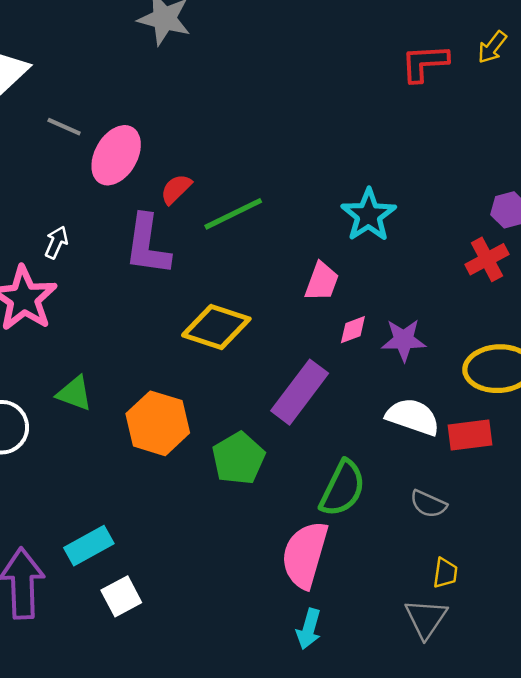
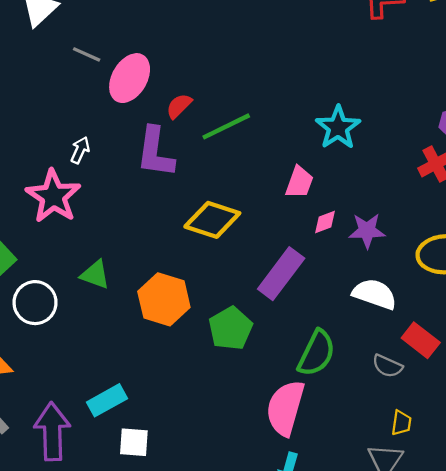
red rectangle: (470, 435) -> (421, 340), moved, turned 45
white square: (121, 596) -> (134, 442), turned 32

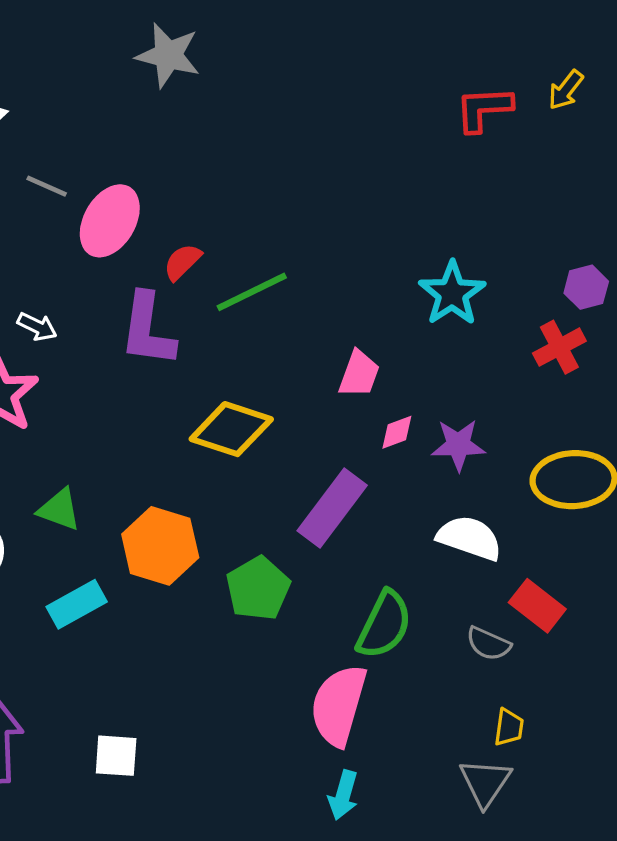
cyan star: (338, 127) -> (452, 293), moved
white arrow: (80, 150) -> (37, 327), turned 92
cyan rectangle: (107, 400) -> (77, 604), moved

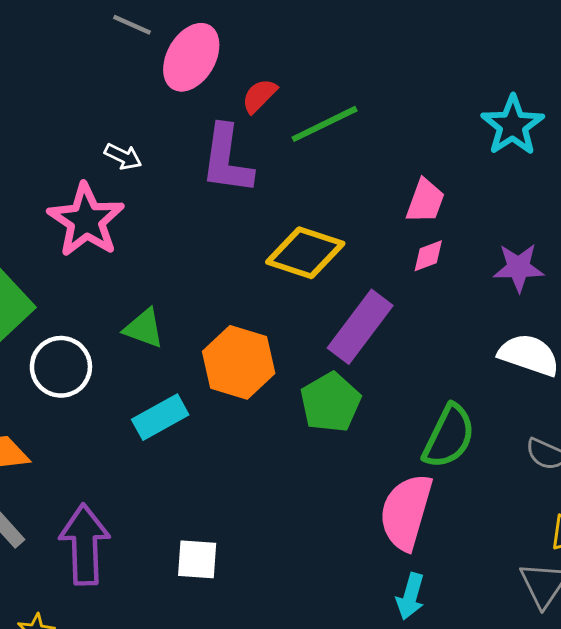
pink diamond: (397, 432) -> (428, 256), moved
purple rectangle: (332, 508) -> (360, 327), moved

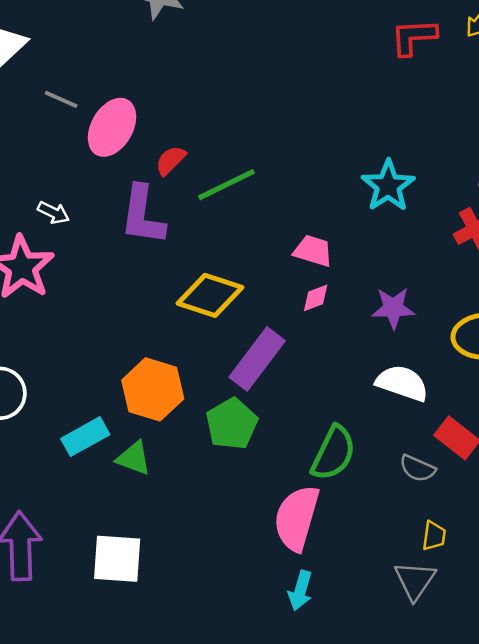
pink trapezoid: (425, 201) -> (313, 251), turned -93
green triangle: (144, 328) -> (134, 458), moved
white square: (197, 559) -> (117, 559), size x1.4

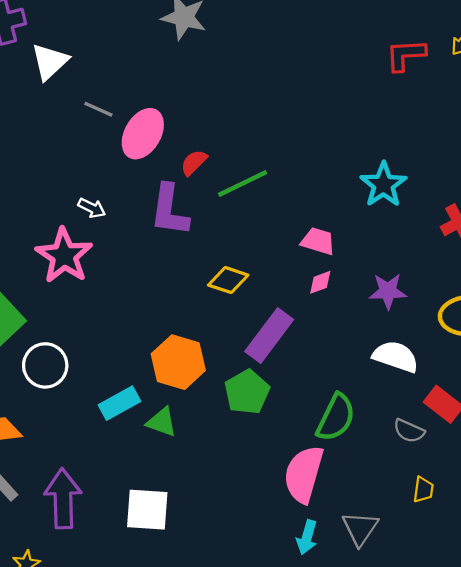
yellow diamond: (210, 295) -> (228, 280), size x0.7
gray triangle: (415, 580) -> (360, 528), moved

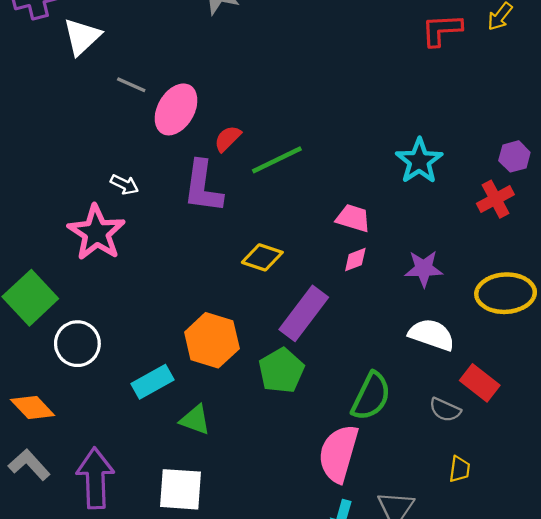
green triangle: (162, 422) -> (195, 420), moved

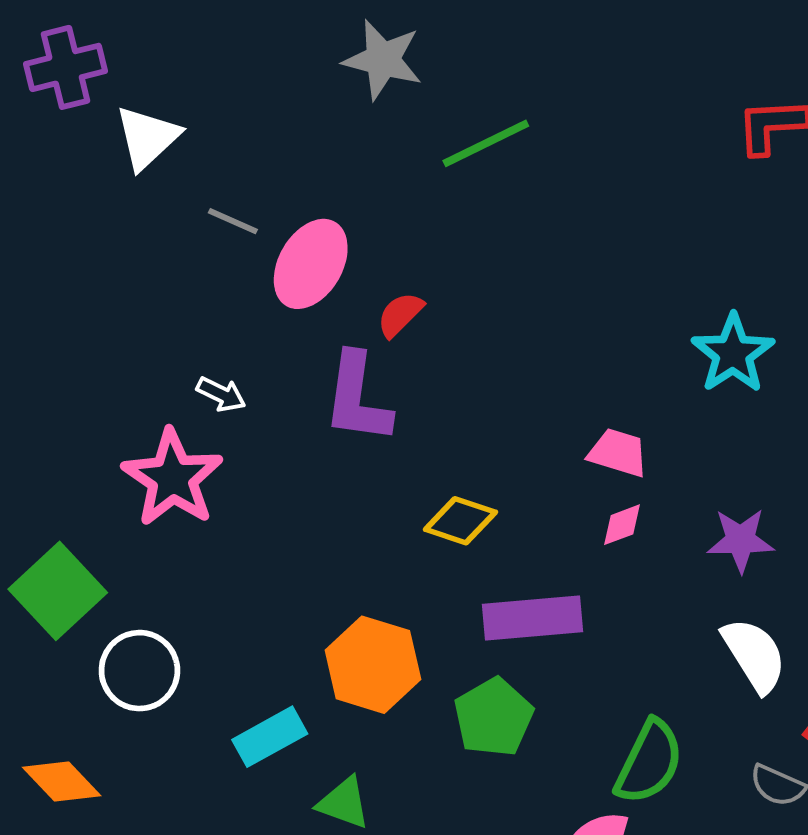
green line: (277, 160) -> (486, 143), moved
purple rectangle: (304, 313) -> (532, 618), turned 48
white semicircle: (432, 335) -> (754, 655), turned 39

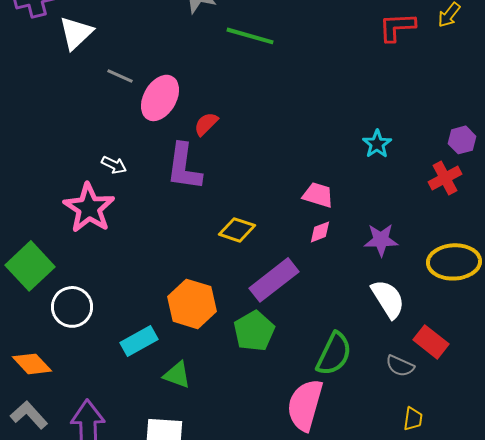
green line: (486, 143) -> (250, 36), turned 42
cyan star: (733, 353) -> (377, 144), size x0.7
purple rectangle: (532, 618) -> (274, 280), turned -33

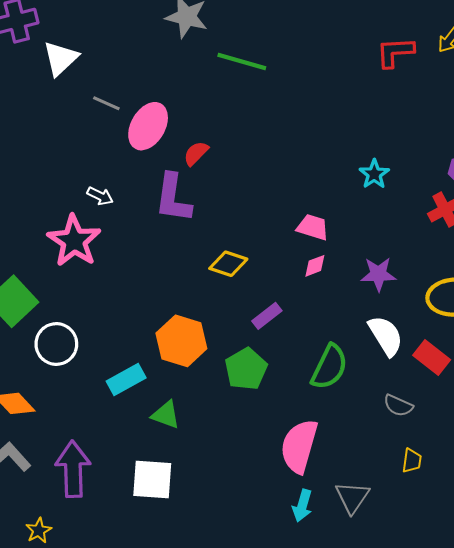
purple rectangle: (274, 280) -> (267, 316), size x0.6
red rectangle: (431, 342) -> (432, 358), moved
green semicircle: (334, 354) -> (329, 367), moved

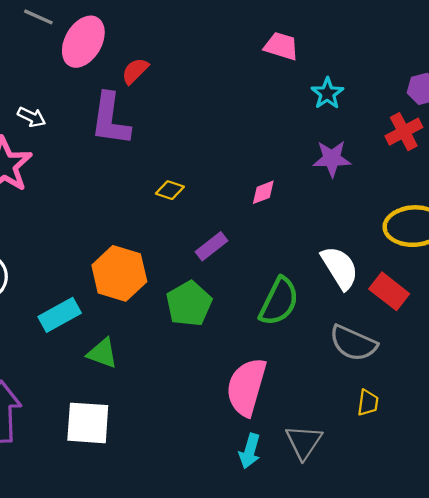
pink trapezoid: (313, 227) -> (281, 46), moved
yellow diamond: (228, 264) -> (170, 190), size x0.7
purple star: (378, 274) -> (332, 159), moved
gray semicircle: (398, 405) -> (353, 343), size x1.5

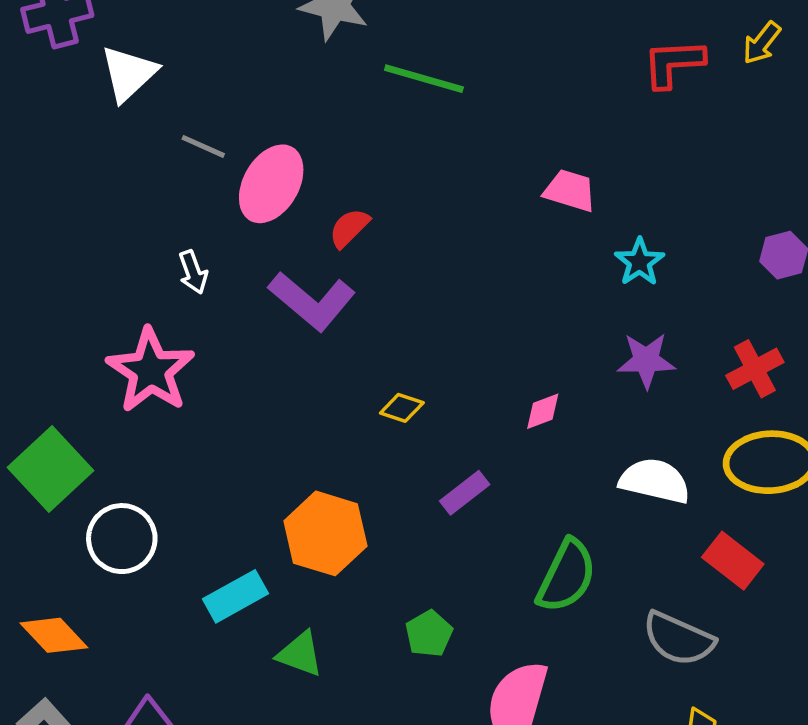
white arrow: (32, 117) -> (193, 272), moved, turned 44
purple L-shape: (110, 119) -> (312, 301), turned -58
red cross: (404, 132) -> (755, 369), moved
white semicircle: (340, 268) -> (655, 481), moved, turned -45
green pentagon: (189, 304) -> (429, 634), moved, size x0.7

